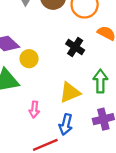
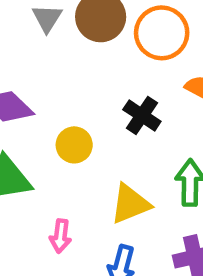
yellow circle: (29, 59) -> (74, 145), moved

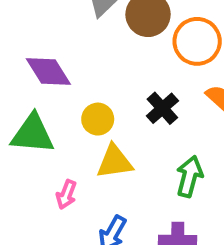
yellow triangle: (130, 204) -> (115, 162), moved

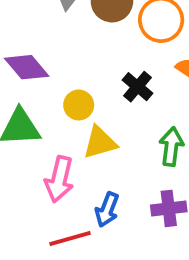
pink arrow: (66, 195) -> (59, 179), size x1.6

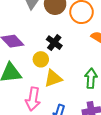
black cross: (137, 87) -> (54, 43), moved

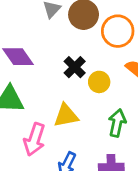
yellow circle: (41, 59) -> (99, 82), moved

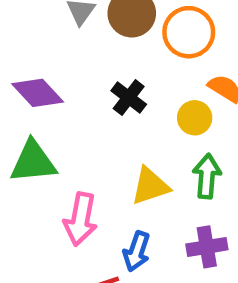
yellow circle: (99, 82) -> (195, 118), moved
yellow triangle: (66, 116) -> (150, 186), moved

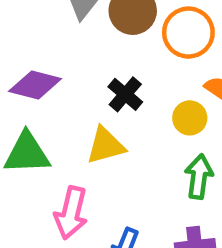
purple diamond: (38, 93) -> (35, 85), turned -36
yellow triangle: (150, 186) -> (105, 146), moved

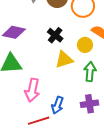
yellow triangle: (105, 146) -> (64, 60), moved

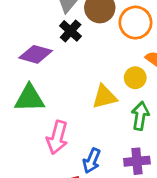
black cross: (55, 35) -> (71, 31), moved

